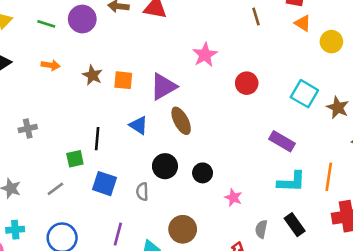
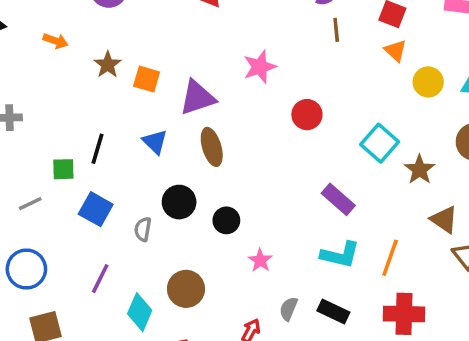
black rectangle: (295, 225) -> (333, 311), turned -40

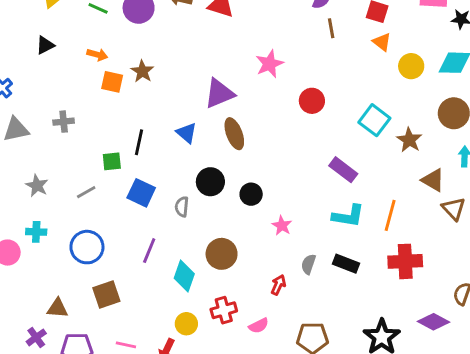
orange square: (147, 79) -> (112, 82), moved

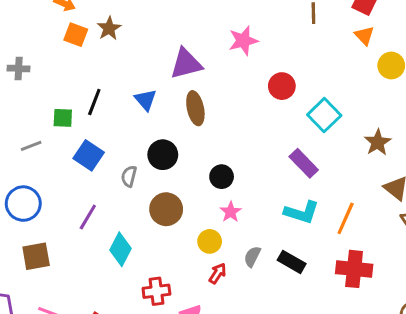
cyan square: (374, 120) -> (324, 115), moved
black circle: (251, 194) -> (222, 177), moved
brown circle: (222, 254) -> (166, 209), moved
yellow circle: (186, 324) -> (210, 241), moved

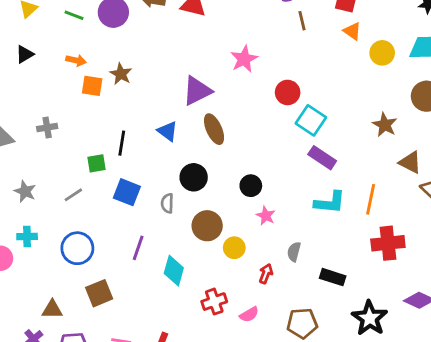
cyan square: (324, 115) -> (311, 120), moved
yellow circle: (210, 241) -> (234, 248), moved
black rectangle: (292, 262) -> (333, 277), moved

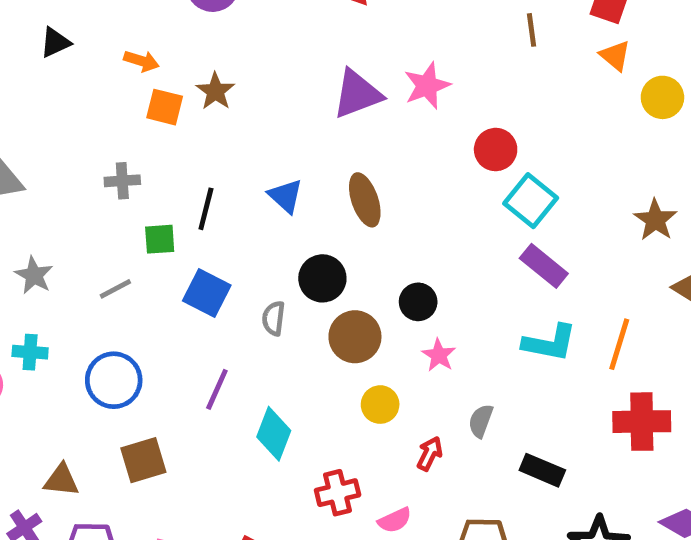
purple triangle: (197, 91) -> (357, 94), moved
gray cross: (47, 128) -> (122, 181), moved
brown circle: (207, 226) -> (355, 337), moved

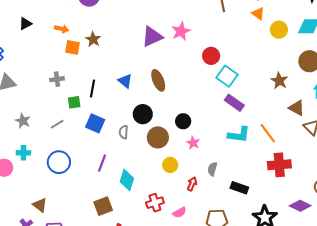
orange line: (619, 344) -> (268, 133), turned -50
brown square: (143, 460) -> (103, 206), moved
brown triangle: (61, 480) -> (40, 205), turned 35

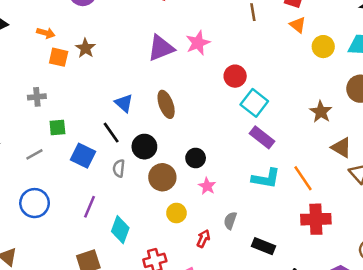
black line: (92, 88) -> (111, 133), moved, turned -48

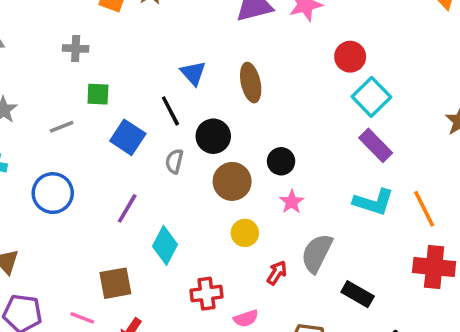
gray semicircle: (230, 221) -> (317, 253), size x1.6

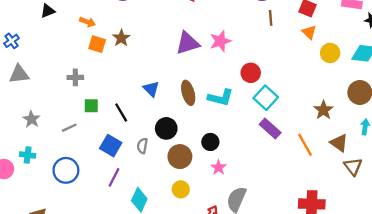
black line: (170, 111) -> (121, 113), moved
blue square: (128, 137) -> (111, 146), moved
cyan L-shape: (373, 202) -> (221, 98), moved
orange line: (424, 209) -> (305, 145), moved
yellow circle: (245, 233) -> (181, 189), moved

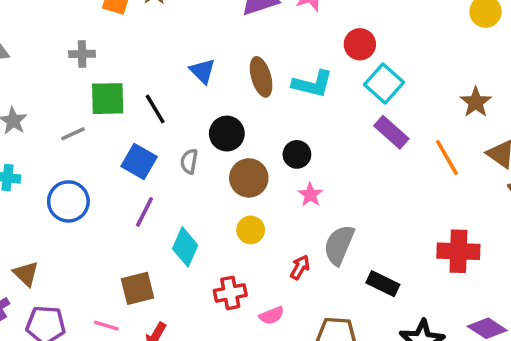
green square: (91, 106) -> (108, 99), size x1.5

